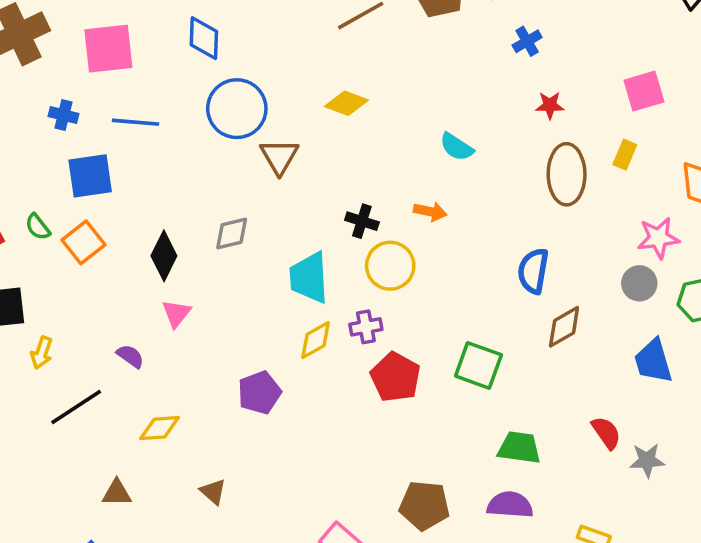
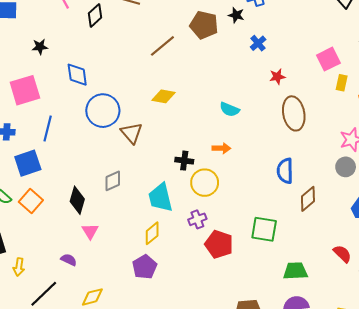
blue line: (136, 122) -> (48, 129), turned -70
yellow rectangle: (625, 155) -> (342, 83), moved
yellow diamond: (316, 340) -> (152, 233), moved

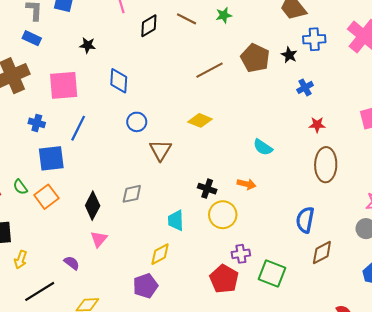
blue circle: (103, 111) -> (137, 122), size x0.6
cyan trapezoid: (161, 198) -> (176, 220), size x0.7
purple cross: (197, 219) -> (241, 254), moved

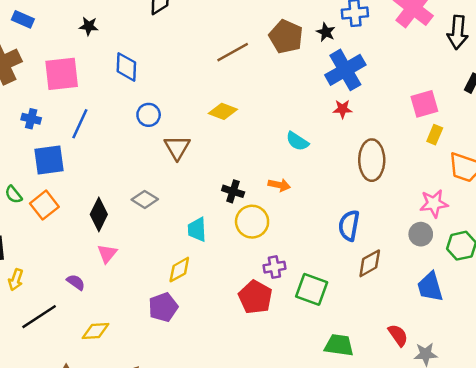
blue cross: (305, 87) -> (345, 70), size x2.0
red star: (317, 125) -> (343, 109), moved
gray diamond: (132, 194) -> (145, 199), turned 45

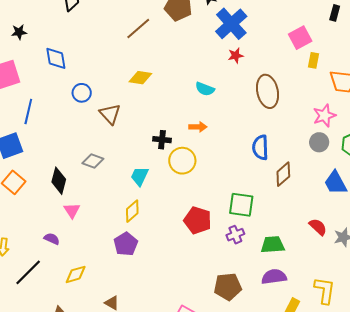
cyan trapezoid: (197, 229) -> (140, 176), turned 40
purple cross: (274, 267) -> (235, 235), moved

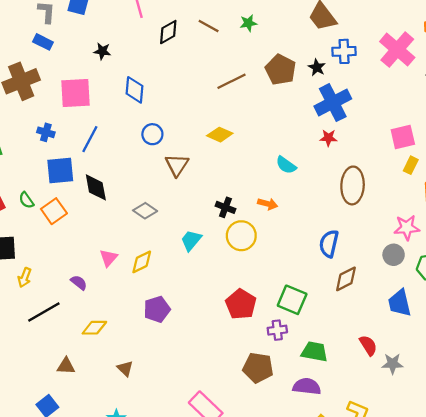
black diamond: (59, 181) -> (96, 187), moved, turned -40
yellow diamond: (132, 211) -> (142, 262), moved
brown pentagon: (228, 287) -> (258, 368), moved

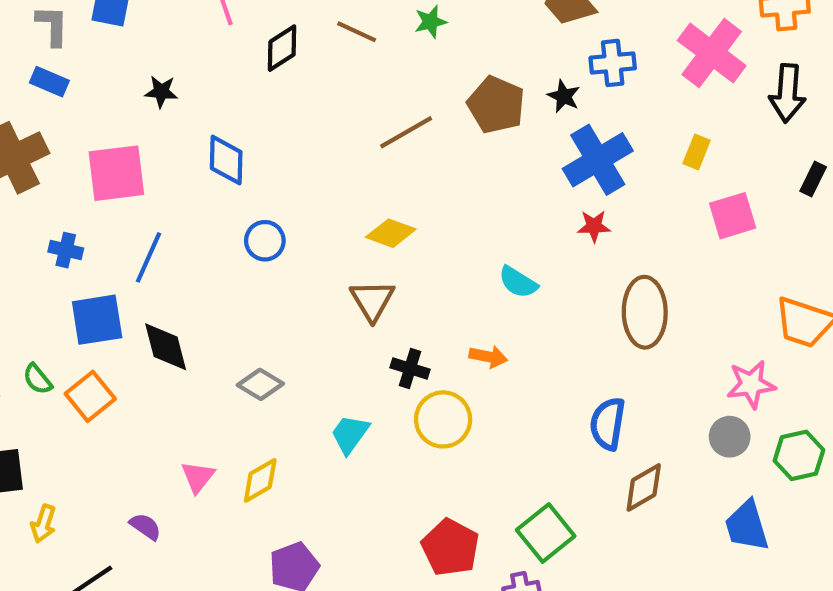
brown triangle: (177, 165) -> (372, 300), moved
yellow rectangle: (411, 165) -> (697, 152), moved
green square: (292, 300) -> (546, 533), turned 32

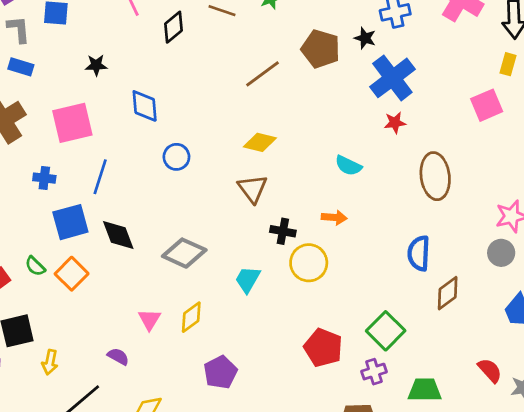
yellow rectangle: (697, 152) -> (508, 64), moved
gray diamond: (260, 384) -> (184, 253), size x1.4

